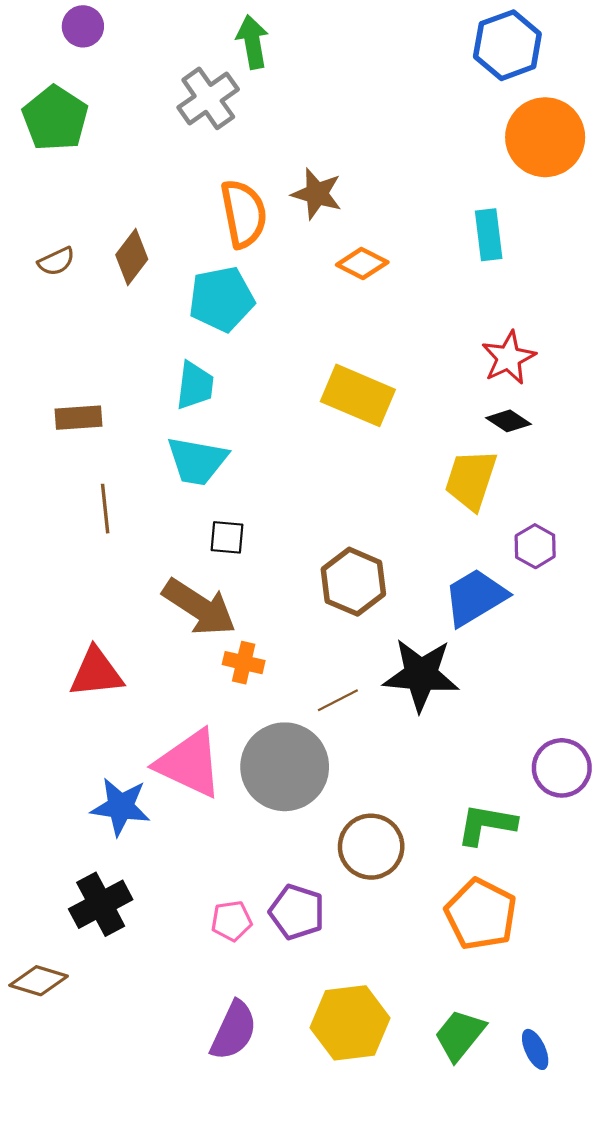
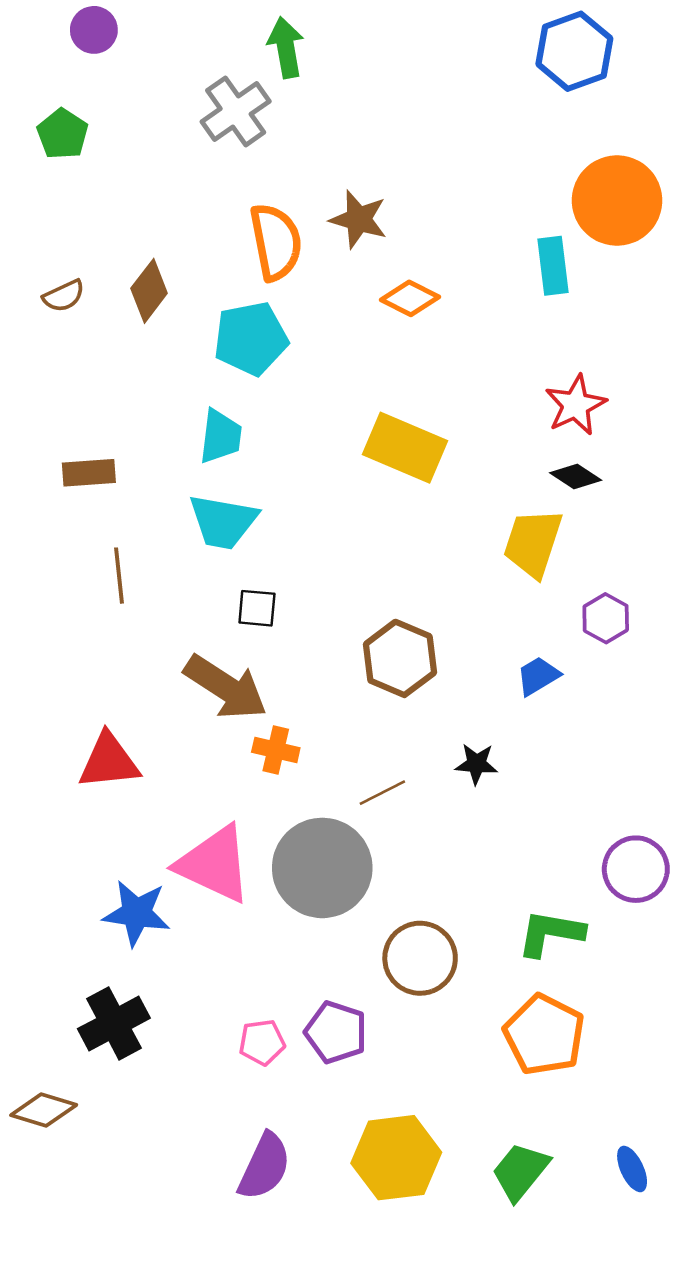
green pentagon: (55, 118) -> (63, 134), size x0.7
orange circle: (545, 137) -> (617, 201), moved
blue trapezoid: (475, 597) -> (538, 676), size x0.6
black star: (421, 675) -> (476, 764), size x0.5
blue ellipse: (535, 1049) -> (632, 1169), moved

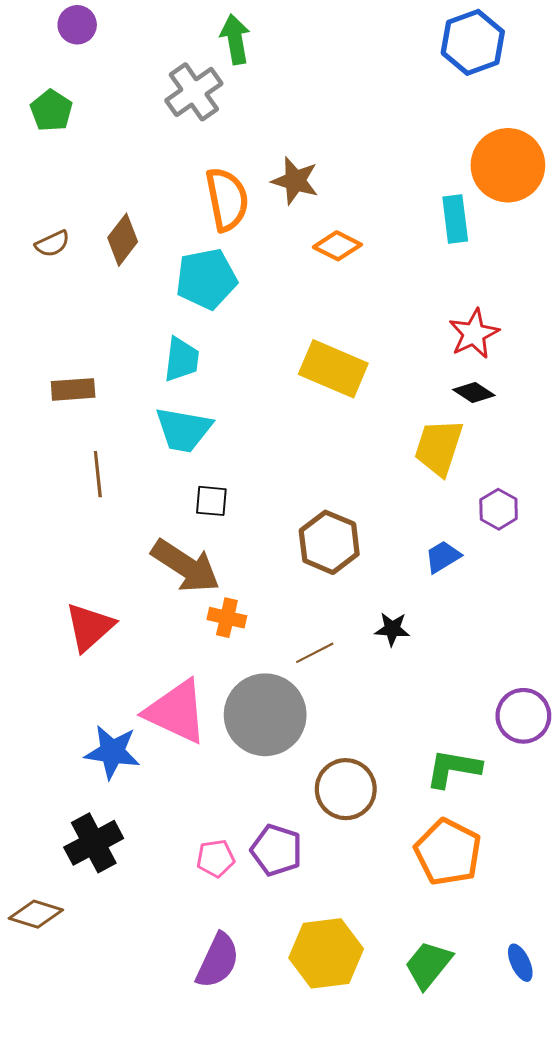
red triangle: (109, 761) -> (90, 627), turned -36

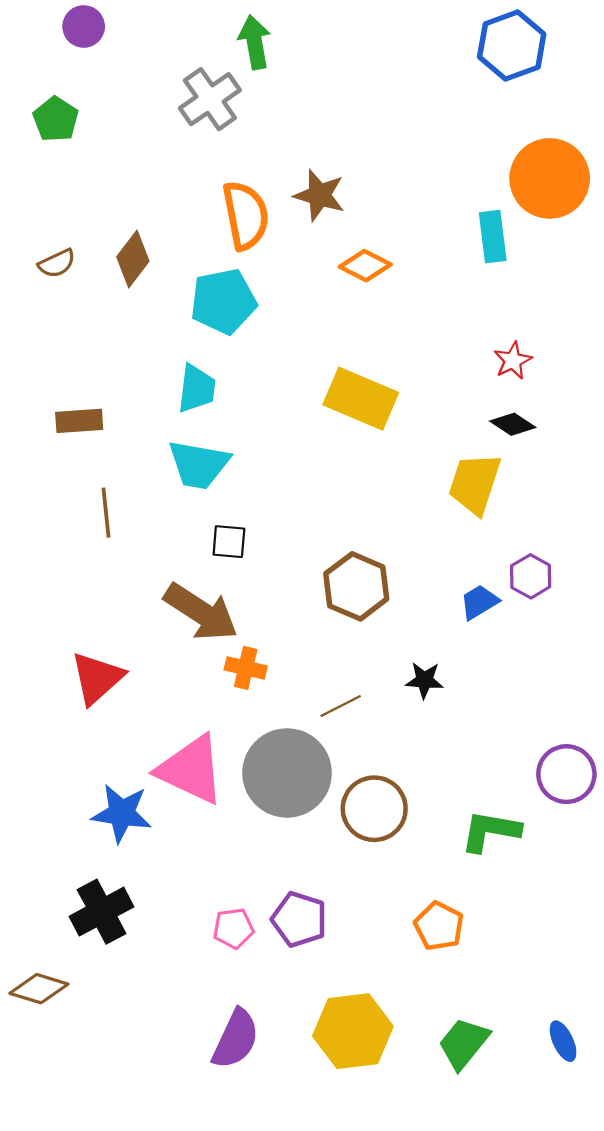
red star: (474, 334) -> (513, 361), size x0.7
purple hexagon: (499, 509) -> (531, 576), moved
brown circle: (346, 789) -> (374, 809), moved
orange pentagon: (448, 852) -> (439, 926), moved, size x0.7

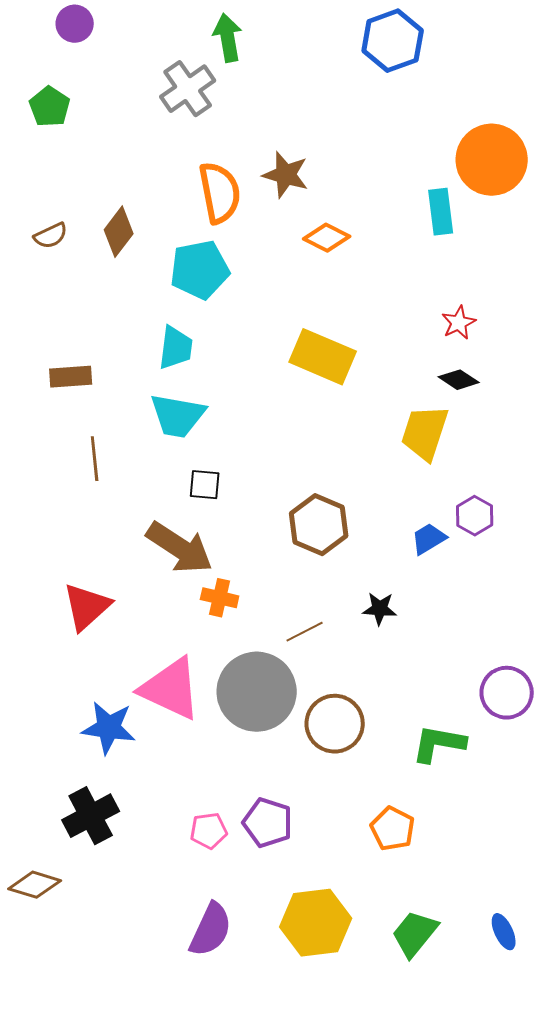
blue hexagon: (512, 45) -> (393, 41), moved

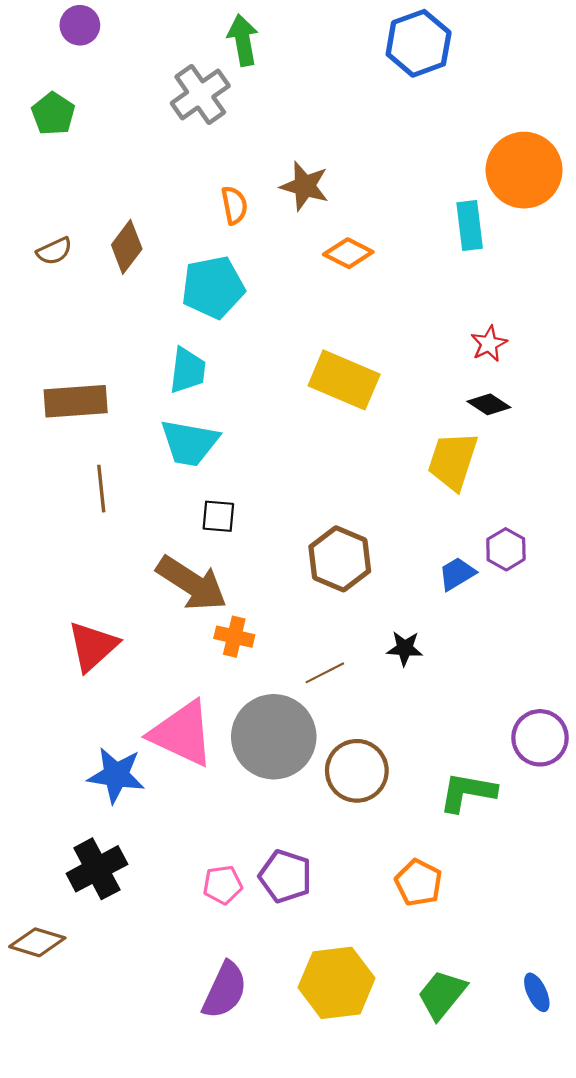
orange semicircle: (220, 193) -> (234, 205), size x0.6
brown rectangle: (71, 377) -> (76, 401), size x1.4

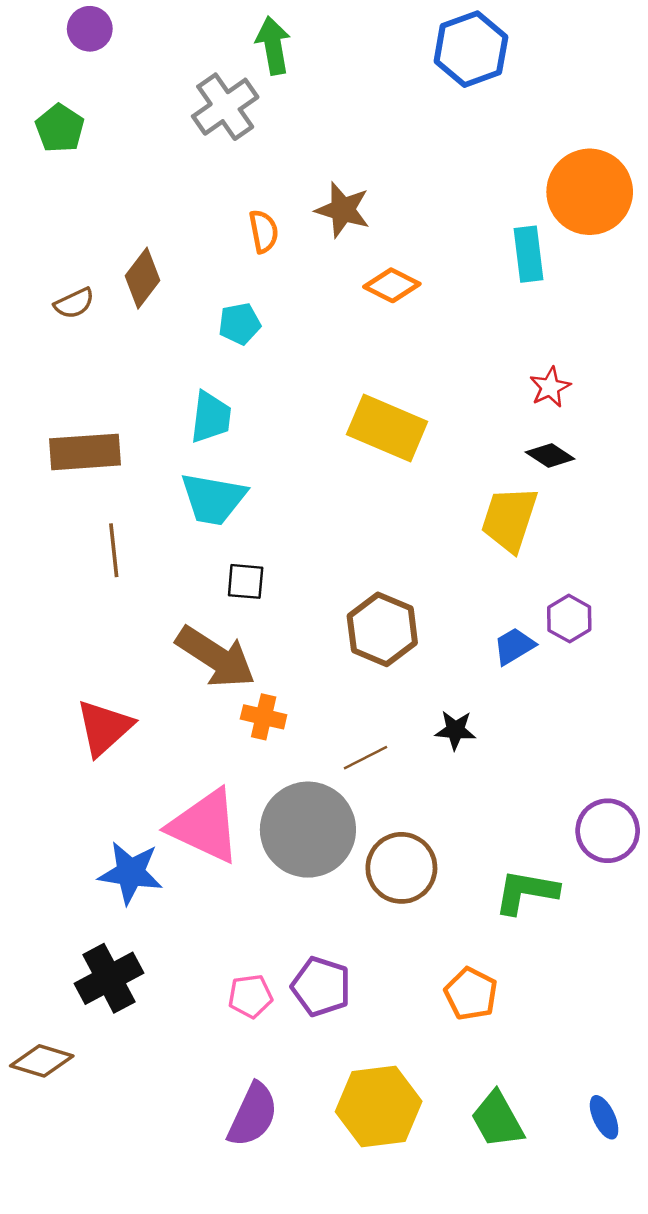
brown semicircle: (54, 251) -> (74, 303), moved
cyan pentagon: (213, 287) -> (240, 324), size x0.6
green trapezoid: (442, 995) -> (497, 1120), turned -68

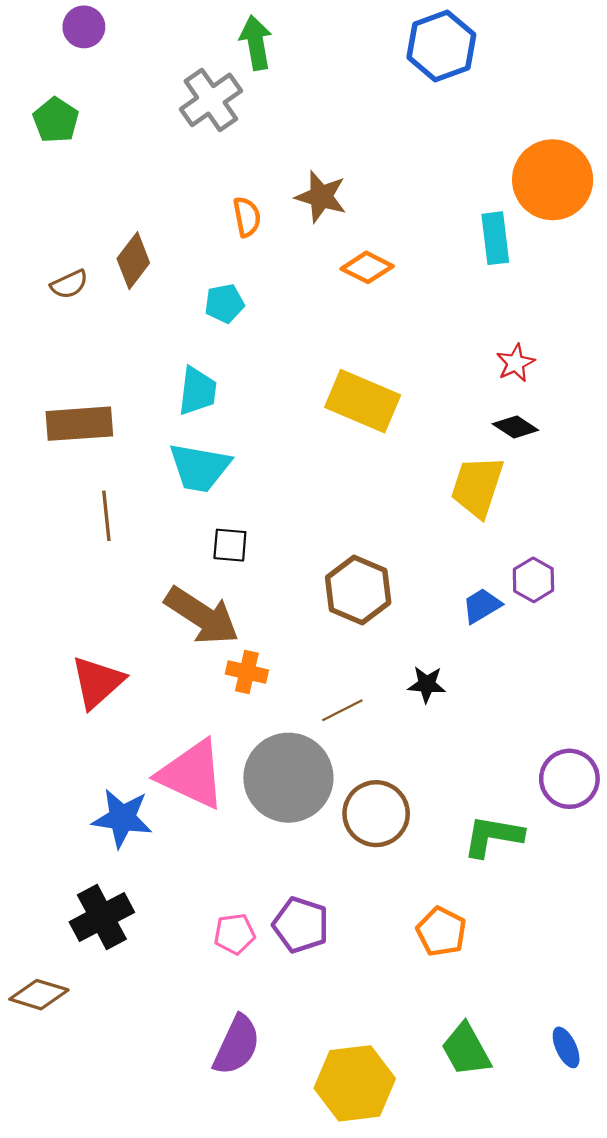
yellow hexagon: (379, 1106) -> (355, 1083), moved

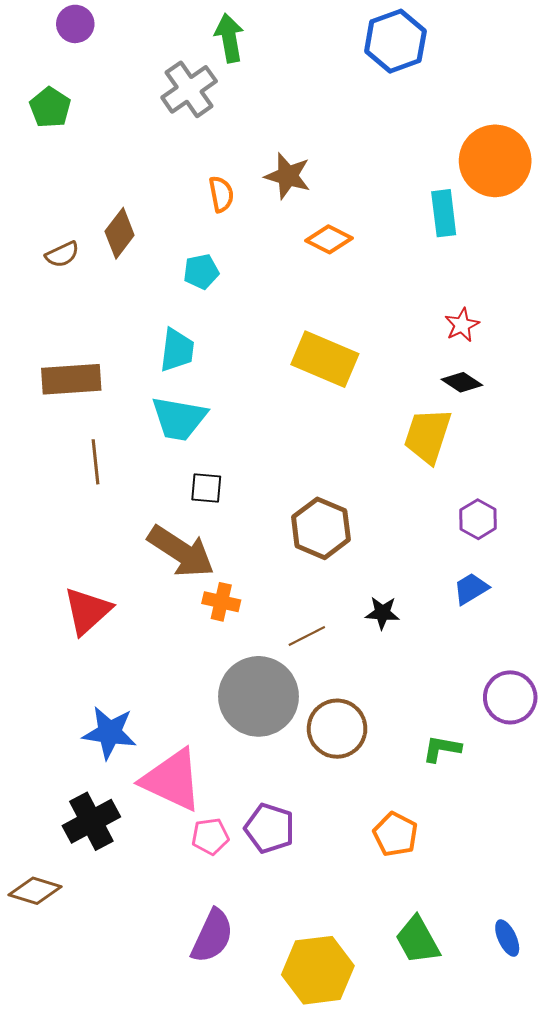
blue trapezoid: (482, 606) -> (471, 589), moved
pink triangle: (192, 774) -> (172, 780), moved
green L-shape: (493, 836) -> (442, 749), size x0.7

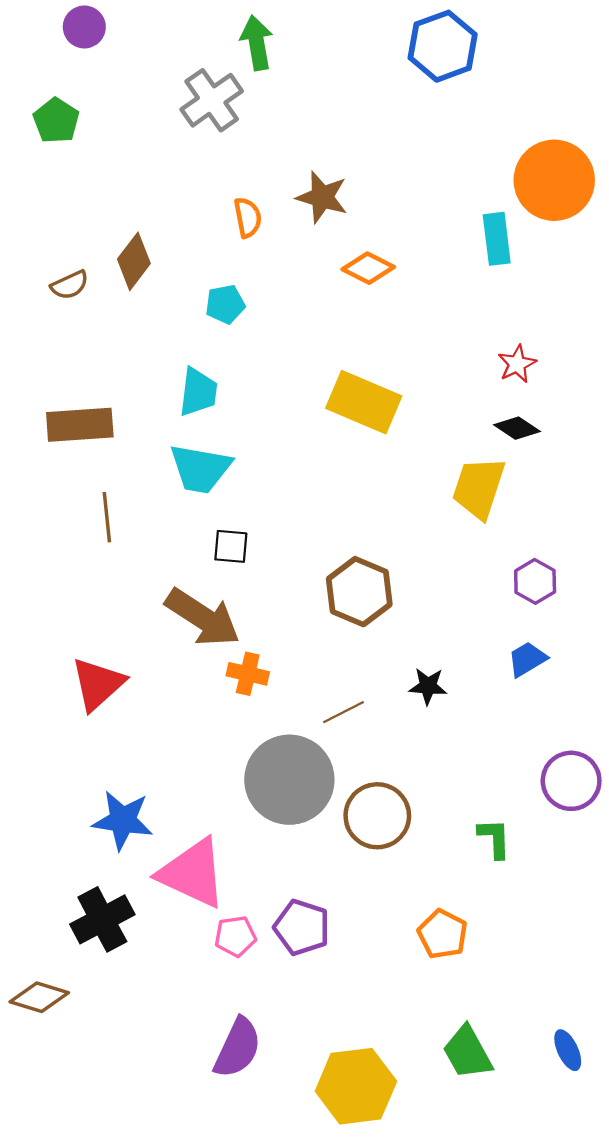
green L-shape: (442, 749) -> (494, 838), turned 78

